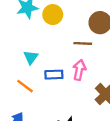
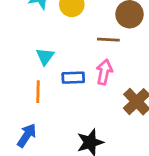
orange line: (25, 86) -> (38, 92), turned 54

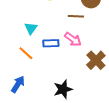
pink arrow: (104, 72) -> (73, 39), turned 114
orange line: (38, 92) -> (26, 53), turned -49

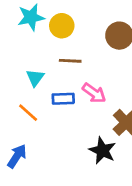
brown line: (76, 16) -> (70, 61), moved
black star: (63, 89) -> (102, 151), moved, turned -30

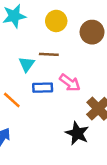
yellow circle: (62, 26) -> (56, 21), moved
cyan triangle: (35, 78) -> (27, 64), moved

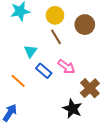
brown line: (49, 54) -> (56, 37), moved, turned 56
blue rectangle: (43, 88) -> (44, 71), turned 42

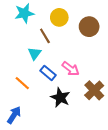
brown line: (56, 37) -> (45, 36), moved
black star: (72, 109) -> (60, 98), moved

